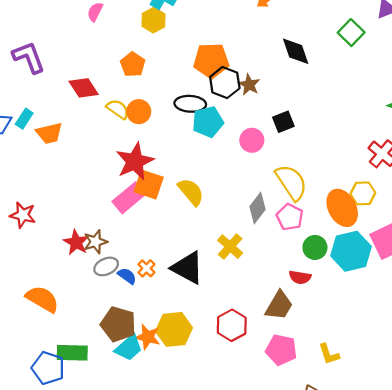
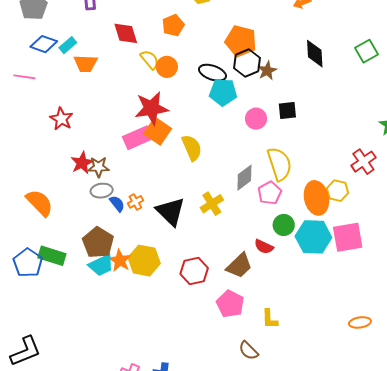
red star: (23, 215) -> (61, 119), moved

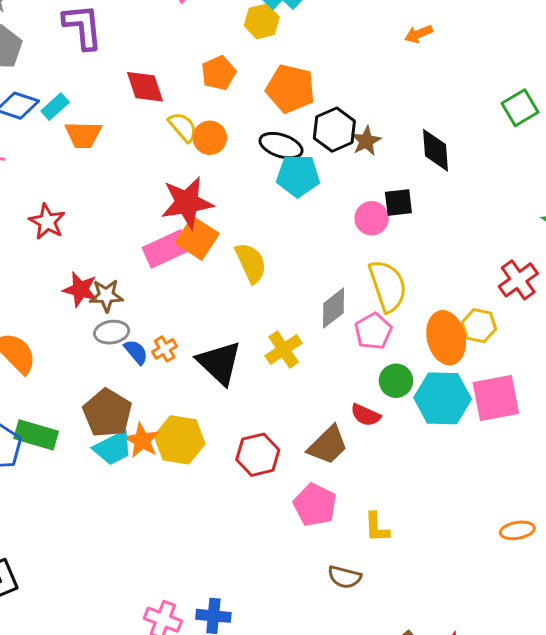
orange pentagon: (241, 41) -> (290, 89), moved
black diamond: (315, 54) -> (436, 150), moved
pink circle: (256, 119) -> (372, 218), moved
red star: (82, 163) -> (80, 289), turned -30
brown semicircle: (248, 351) -> (345, 577), turned -30

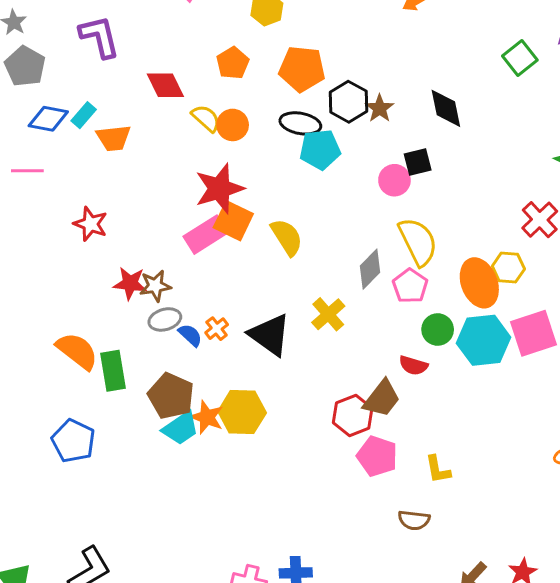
green rectangle: (36, 435) -> (113, 371), moved, turned 72
red hexagon: (258, 455) -> (353, 415), moved

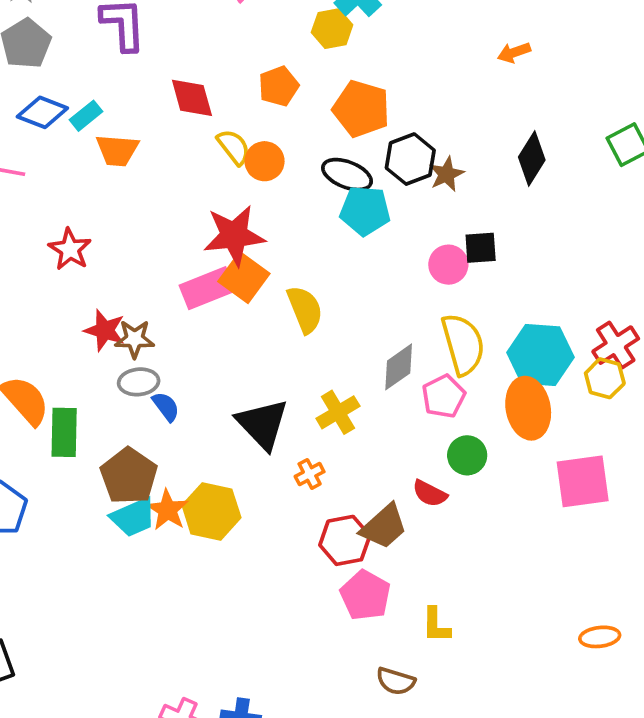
black diamond: (446, 108) -> (532, 158), moved, turned 33
yellow hexagon: (508, 267) -> (605, 378), moved
orange cross: (217, 329) -> (310, 474), moved
cyan hexagon: (484, 340) -> (540, 355), moved

